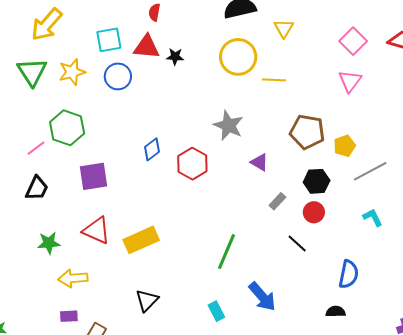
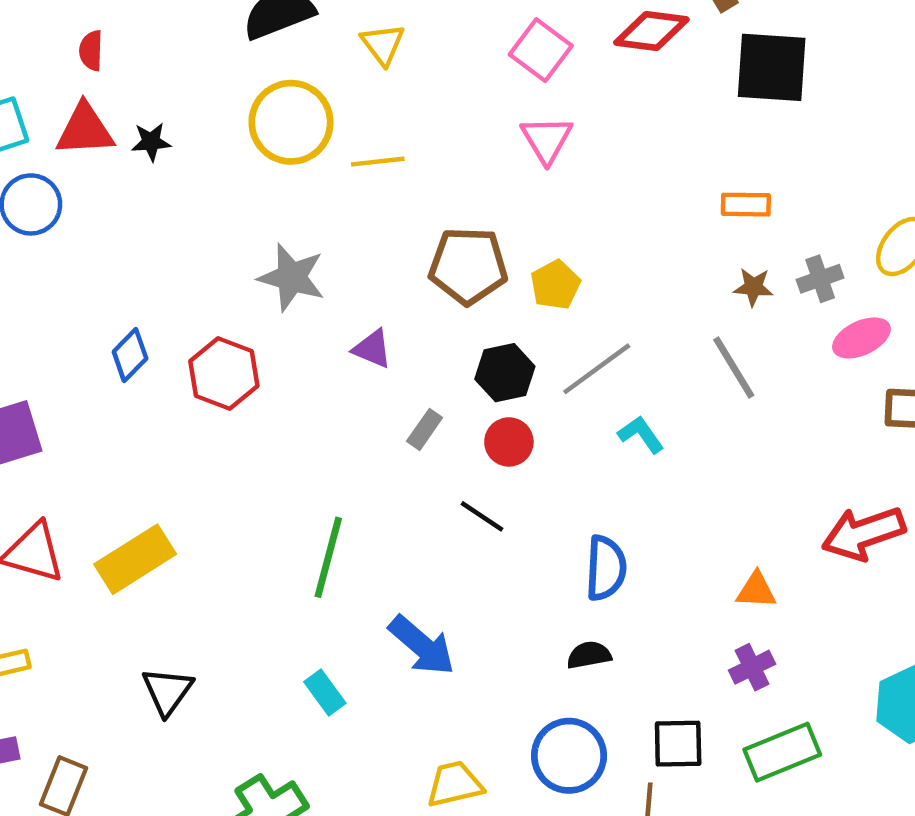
gray line: (370, 171) -> (597, 369), moved

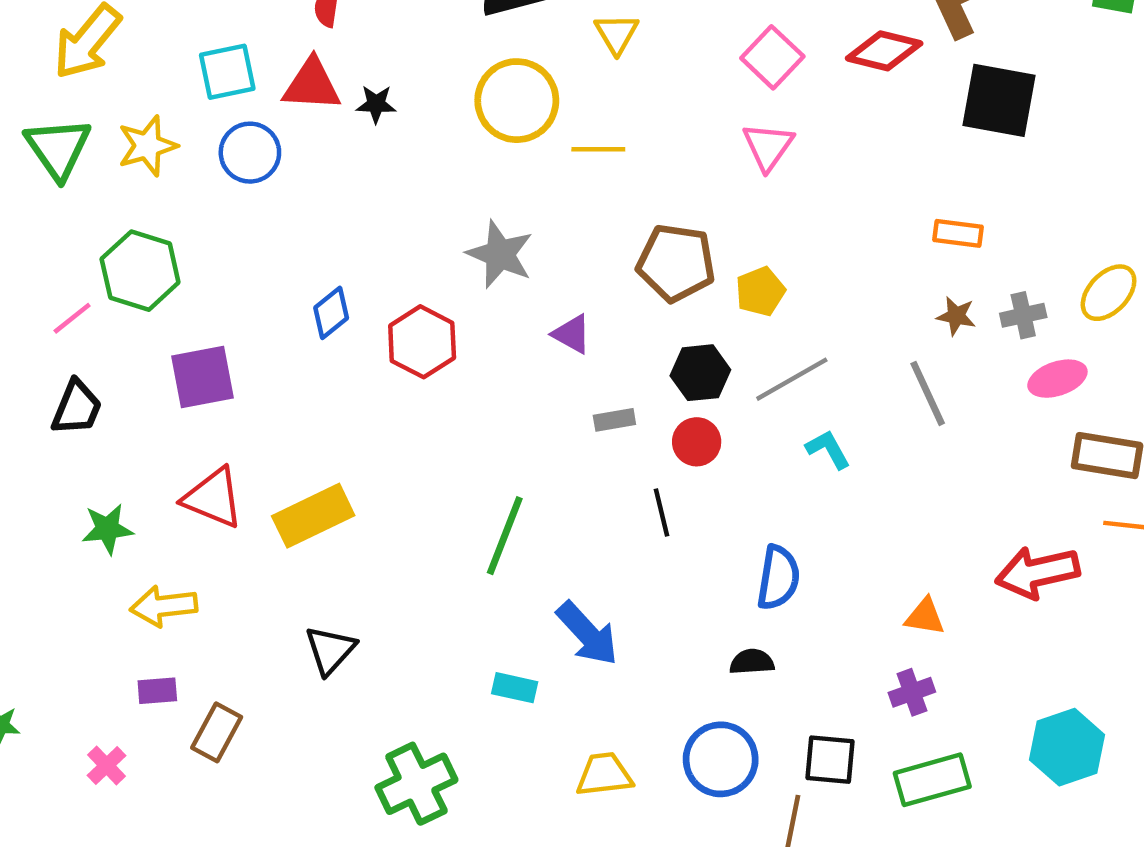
gray rectangle: (425, 429) -> (614, 420), turned 39
black line: (482, 516) -> (661, 512), turned 36
cyan rectangle: (325, 693) -> (515, 688), moved, turned -48

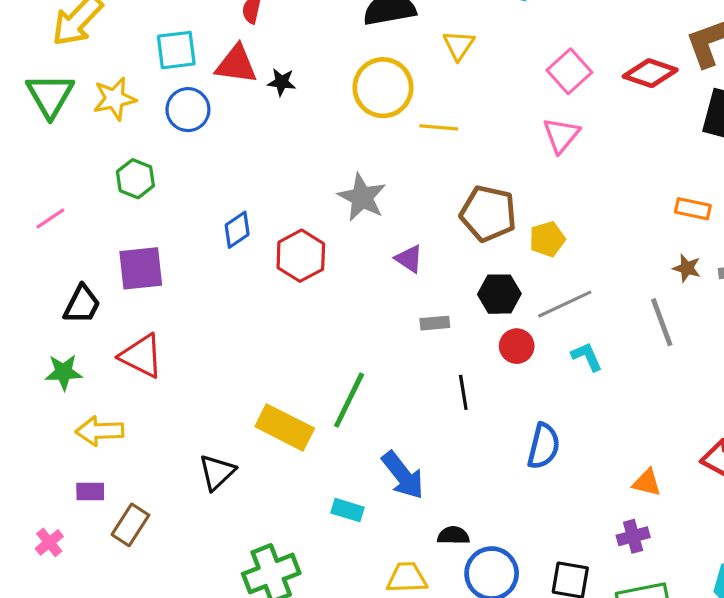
green hexagon: (140, 271) -> (135, 179), moved, size x0.7
black trapezoid: (77, 408) -> (82, 304), moved
red circle: (697, 442) -> (517, 346), moved
yellow rectangle: (313, 516) -> (285, 427), moved, turned 48
black semicircle: (752, 662) -> (453, 536), moved

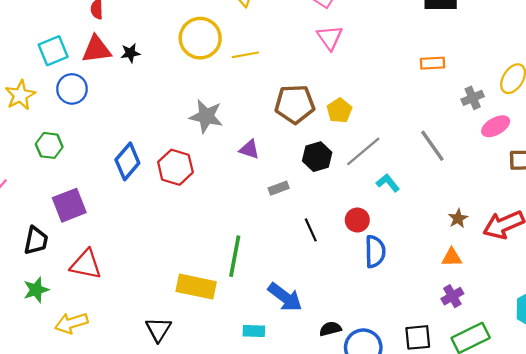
blue diamond: (237, 230) -> (127, 161), size x1.4
brown star: (687, 268) -> (458, 218), moved, turned -30
red circle: (517, 346) -> (357, 220), moved

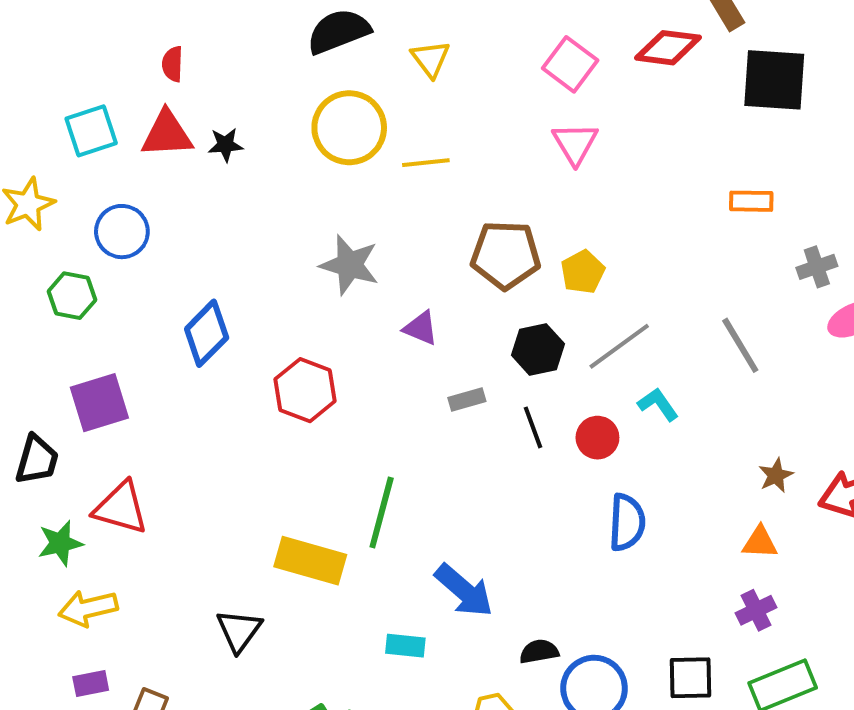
blue circle: (72, 89) -> (122, 232), moved
red hexagon: (175, 167) -> (305, 390), moved
red circle: (357, 220) -> (597, 438), moved
black line: (311, 230) -> (533, 427), moved
green star: (36, 290) -> (60, 543), moved

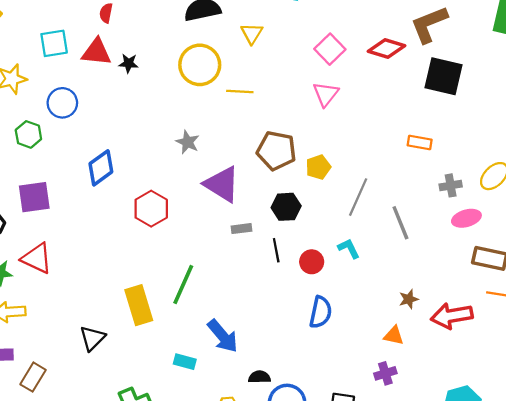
gray star: (350, 265) -> (188, 142), size x0.7
purple triangle: (421, 328) -> (222, 184), size x1.8
gray line: (619, 346) -> (358, 197), moved, turned -39
yellow rectangle: (310, 561) -> (139, 305), turned 48

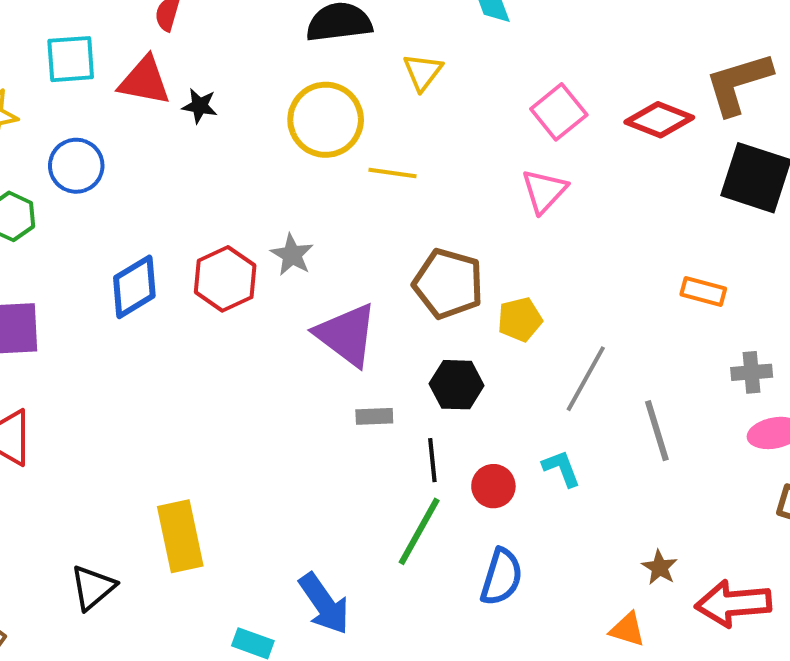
red hexagon: (151, 209) -> (225, 279), moved
green line: (183, 285) -> (419, 531), moved
brown star: (409, 299) -> (660, 567), turned -30

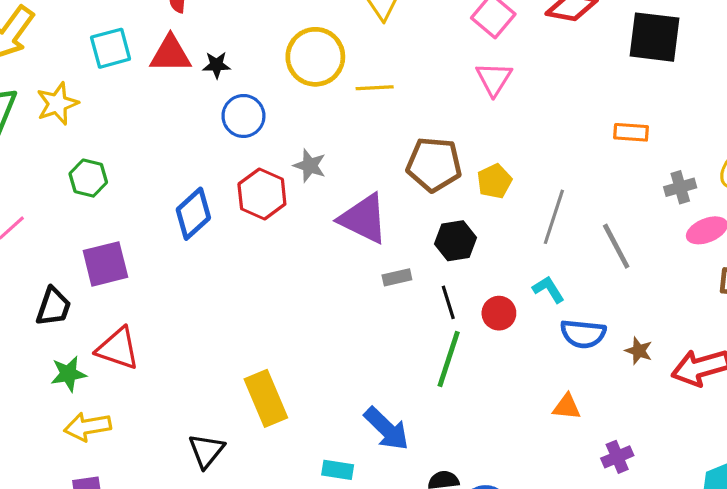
blue circle: (76, 166) -> (243, 116), moved
blue semicircle: (501, 577) -> (583, 334), moved, turned 90
orange triangle: (627, 629) -> (567, 407), moved

